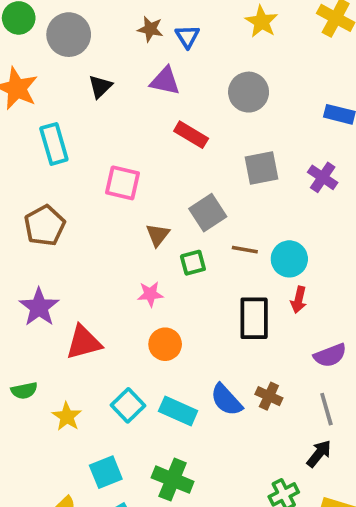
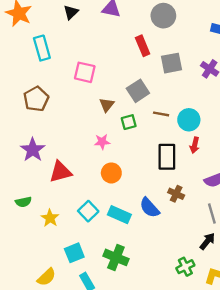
red rectangle: (191, 135) -> (143, 46), moved, turned 36
brown cross: (269, 396) -> (176, 194), moved

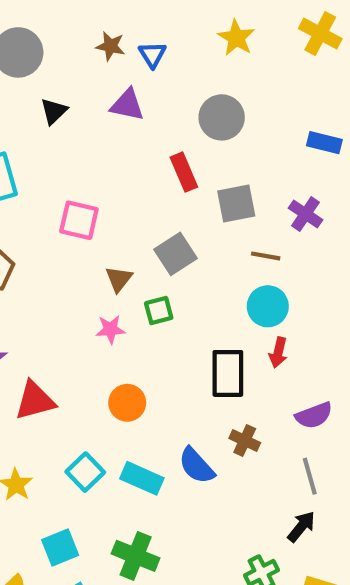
brown line: (161, 114) -> (266, 256), moved
pink star: (102, 142) -> (110, 329), moved

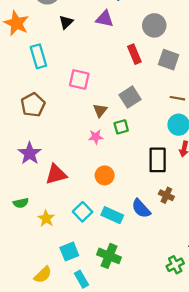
gray square: (236, 203) -> (169, 60), moved, turned 30

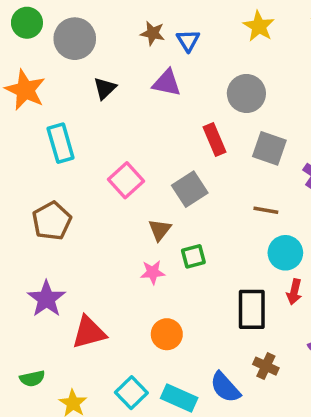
pink square: (79, 79) -> (126, 180), turned 35
gray square: (130, 97) -> (190, 189), moved
brown line: (177, 98) -> (266, 210), moved

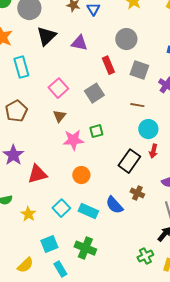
purple triangle: (167, 83) -> (79, 43), moved
black triangle: (105, 88) -> (46, 36), size x1.5
brown triangle: (160, 230) -> (59, 116), moved
pink star: (153, 272) -> (73, 140), size x1.5
black rectangle: (252, 309) -> (129, 161), turned 35

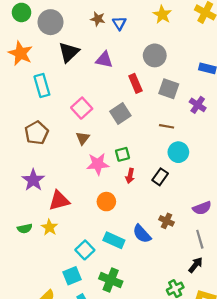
red arrow: (153, 151) -> (130, 176), moved
black rectangle: (129, 161) -> (160, 177), moved, size x0.7
cyan square: (61, 208) -> (85, 250), moved
yellow star: (28, 214) -> (49, 227), moved

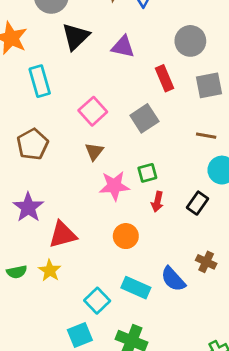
gray square: (169, 89) -> (209, 85), turned -30

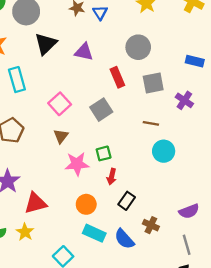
black rectangle: (198, 203) -> (127, 201), moved
cyan rectangle: (136, 288) -> (94, 233), moved

